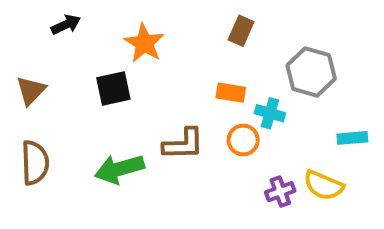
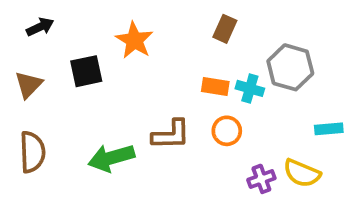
black arrow: (66, 25) -> (40, 27), moved
black square: (113, 88) -> (86, 71), moved
cyan cross: (270, 113) -> (250, 88), moved

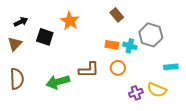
black arrow: (40, 27) -> (21, 22), moved
brown rectangle: (225, 29) -> (117, 15), turned -64
black square: (86, 71) -> (45, 37), turned 30

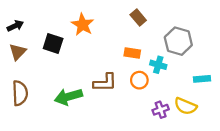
black arrow: (21, 22) -> (15, 26), moved
cyan cross: (130, 46) -> (158, 65), moved

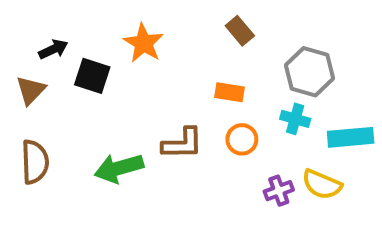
black arrow: (15, 26) -> (53, 49), moved
cyan cross: (158, 65) -> (295, 119), moved
cyan rectangle: (202, 79) -> (351, 137), size x1.5

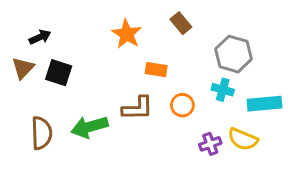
orange star: (143, 43) -> (127, 34), moved
black square: (92, 76) -> (59, 73), moved
orange rectangle: (230, 92) -> (156, 70), moved
brown semicircle: (35, 162) -> (42, 133), moved

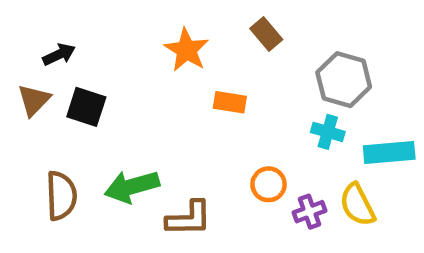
orange circle: (182, 105) -> (269, 184), moved
brown L-shape: (138, 108) -> (189, 218), moved
yellow semicircle: (243, 139) -> (357, 205), turned 40

